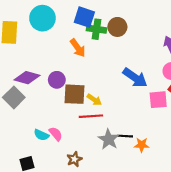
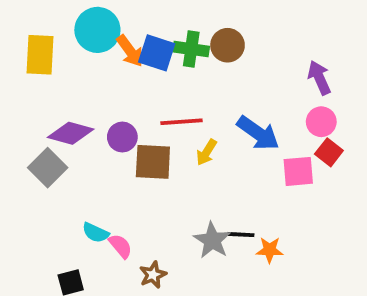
blue square: (84, 17) -> (157, 53), moved
orange arrow: (78, 48) -> (130, 51), moved
yellow arrow: (94, 100) -> (206, 152), moved, turned 88
red line: (91, 116) -> (182, 122), moved
pink semicircle: (56, 134) -> (120, 246), moved

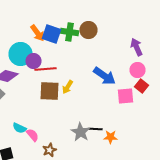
cyan circle: (97, 30) -> (20, 54), moved
red line: (182, 122) -> (46, 69), moved
purple circle: (122, 137) -> (34, 61), moved
yellow arrow: (206, 152) -> (68, 87), moved

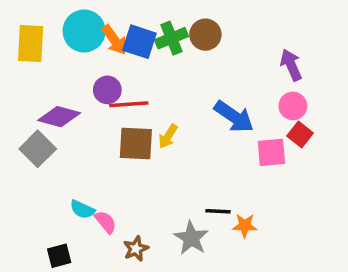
green cross: (70, 32) -> (172, 38), turned -30
cyan circle: (20, 54) -> (84, 31), moved
gray star: (80, 132) -> (191, 238), moved

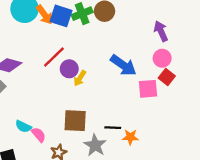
purple circle: (107, 90) -> (69, 69), moved
red line: (129, 104) -> (54, 57), turned -40
brown square: (136, 143) -> (75, 121), moved

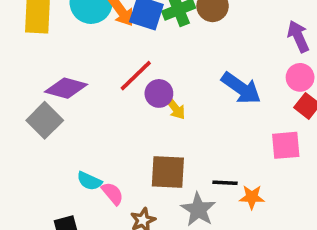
yellow arrow: (80, 78) -> (175, 108), turned -70
pink square: (148, 89) -> (286, 145), moved

